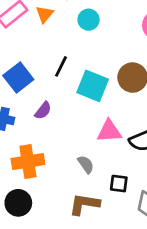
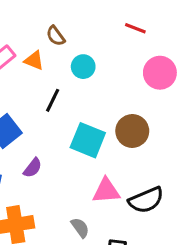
orange triangle: (44, 14) -> (34, 60), turned -48
black line: (61, 66) -> (53, 100), moved

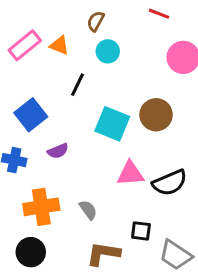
brown semicircle: (56, 36) -> (96, 21), moved, turned 65
purple semicircle: (33, 168) -> (58, 151), turned 30
gray semicircle: (80, 228) -> (88, 210), moved

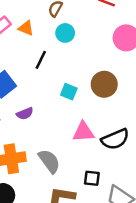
cyan square: (112, 124) -> (69, 92), size x0.6
gray semicircle: (88, 210) -> (49, 161), size x1.5

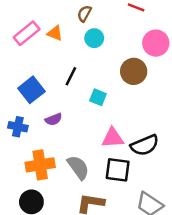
black line: (41, 60) -> (71, 76), moved
brown circle: (104, 84) -> (134, 71), moved
black square: (92, 178) -> (118, 170), moved, size x1.5

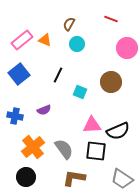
brown circle: (134, 71) -> (111, 82), moved
blue square: (31, 90) -> (19, 74), moved
orange cross: (40, 165) -> (33, 147), turned -30

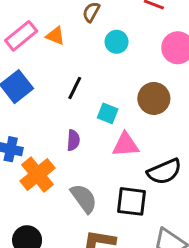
cyan circle: (77, 44) -> (117, 42), moved
purple semicircle: (44, 110) -> (73, 140), moved, turned -64
pink triangle: (92, 125) -> (126, 145), moved
orange cross: (33, 147) -> (37, 175), moved

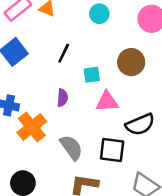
cyan square: (108, 113) -> (92, 75), turned -30

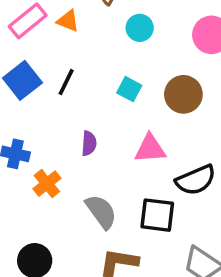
black line: (64, 53) -> (66, 82), moved
cyan square: (92, 75) -> (129, 89), moved, turned 36
orange cross: (32, 127) -> (47, 184), size x0.7

